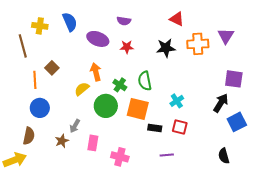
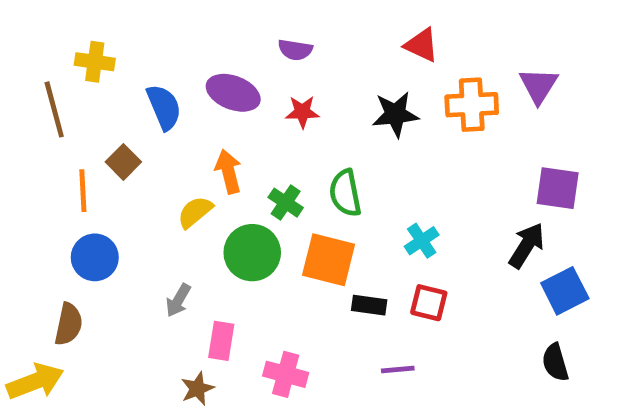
blue semicircle: (70, 22) -> (164, 107), moved
brown star: (62, 141) -> (197, 389), moved
black semicircle: (224, 156) -> (555, 362), moved

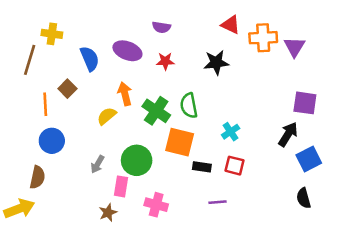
orange cross: (472, 105) -> (263, 38), moved
brown line: (54, 109) -> (30, 60), turned 32
green cross: (286, 203) -> (156, 111), size x1.5
green circle: (252, 253) -> (137, 160), moved

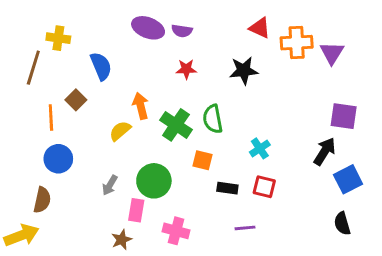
purple ellipse: (127, 51) -> (148, 28), moved
orange square: (180, 142) -> (202, 160), size x0.6

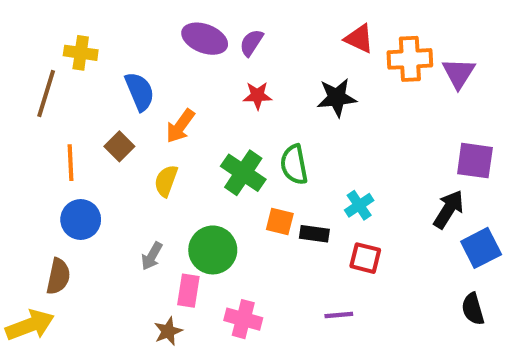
purple semicircle: (182, 31) -> (251, 43), turned 114
brown square: (76, 100) -> (119, 146), moved
orange arrow: (141, 106) -> (180, 126), moved, turned -130
yellow semicircle: (120, 131) -> (166, 181), turned -30
black rectangle: (227, 188) -> (314, 234), moved

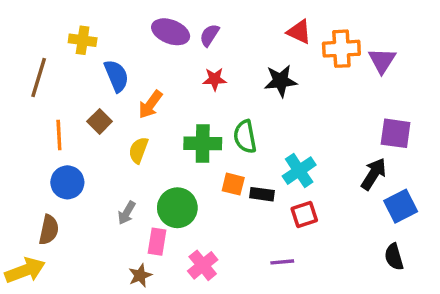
yellow cross: (81, 53) -> (83, 40), moved
green cross: (243, 173) -> (203, 143), turned -33
cyan cross: (359, 205) -> (299, 171), size x1.4
red square: (365, 258) -> (304, 215), turned -32
pink cross: (243, 319) -> (203, 265), turned 36

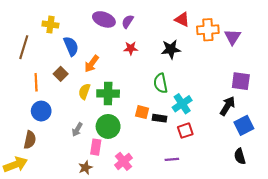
green semicircle: (245, 137) -> (161, 83), moved
green cross: (203, 143) -> (108, 94), moved

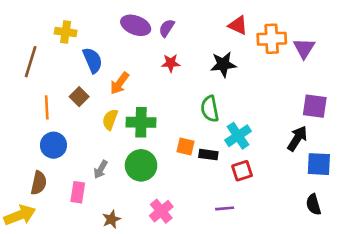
blue square: (244, 125) -> (319, 164), turned 30
pink rectangle: (96, 147) -> (78, 192), moved

